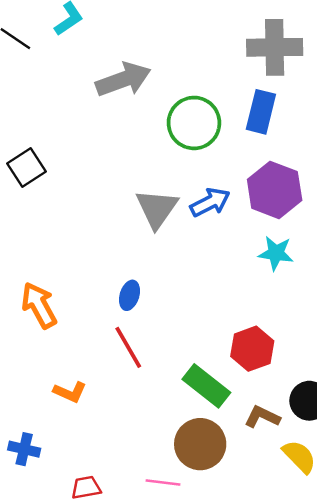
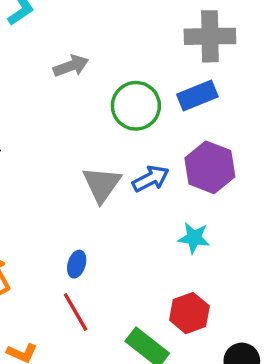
gray arrow: (123, 80) -> (71, 66), size x0.7
blue rectangle: (261, 112) -> (197, 96), turned 54
cyan star: (276, 253) -> (194, 238), moved

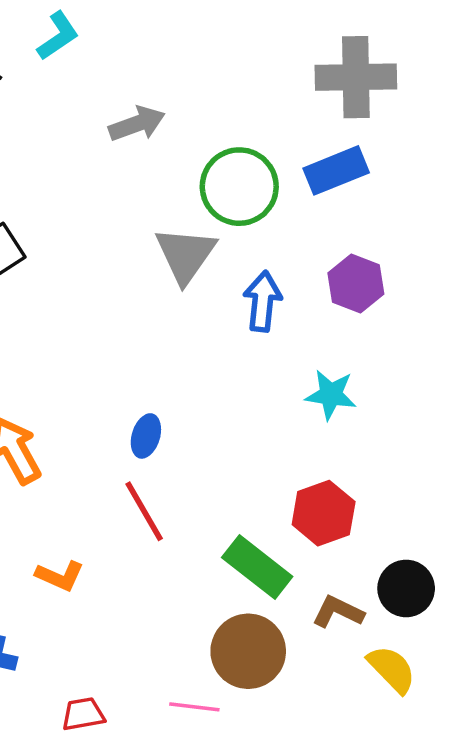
purple hexagon: (210, 167) -> (356, 283), size x0.7
blue arrow: (151, 179) -> (263, 301), turned -57
gray triangle: (102, 184) -> (185, 255), moved

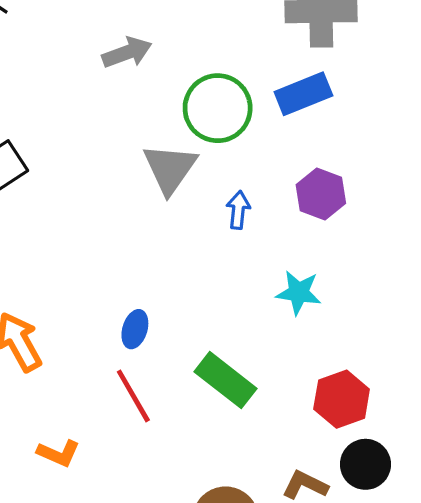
blue arrow: (263, 301) -> (238, 210), size x0.7
red hexagon: (324, 513) -> (342, 399), moved
green rectangle: (257, 567) -> (226, 380), moved

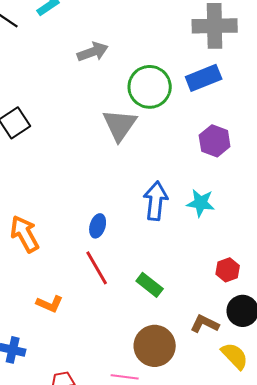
blue arrow: (238, 210) -> (156, 201), moved, size x1.6
green rectangle: (226, 380) -> (150, 285), moved, size x0.7
red hexagon: (342, 399) -> (228, 270), size x0.7

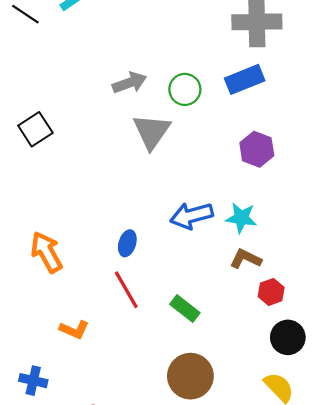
gray arrow: (93, 52) -> (130, 83), moved
green circle: (150, 87) -> (185, 89), size x0.7
blue arrow: (156, 201) -> (192, 216), turned -111
brown L-shape: (205, 324) -> (246, 259), moved

